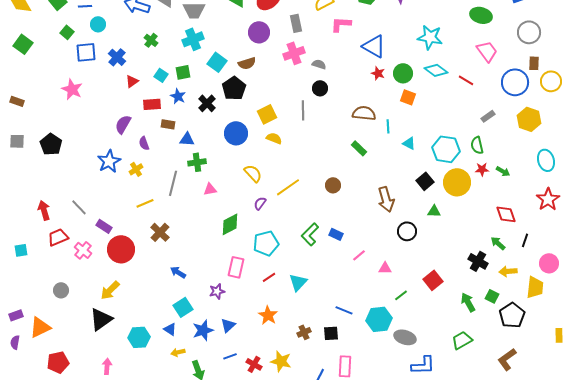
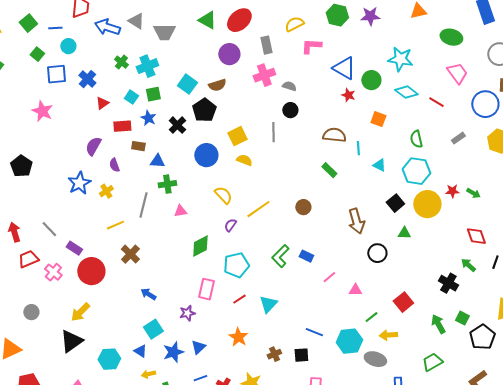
cyan cross: (193, 39) -> (147, 66), moved
green circle: (403, 73) -> (371, 80), moved
green semicircle: (477, 145) -> (416, 139), moved
yellow arrow: (508, 271) -> (388, 335), moved

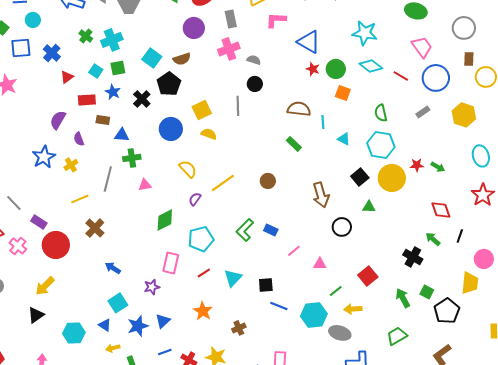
green circle: (371, 80) -> (336, 69), moved
blue circle: (485, 104) -> (436, 78), moved
black triangle: (71, 341) -> (36, 315), size x0.7
black square: (301, 355) -> (266, 285), moved

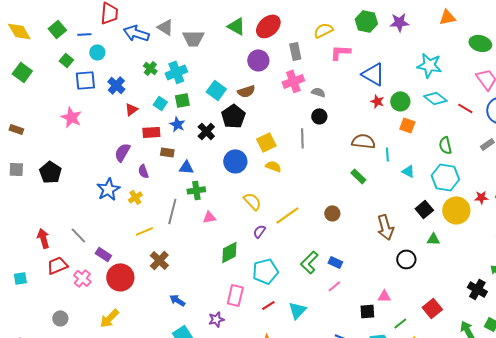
pink line: (294, 251) -> (334, 286), moved
black square: (266, 285) -> (367, 311), moved

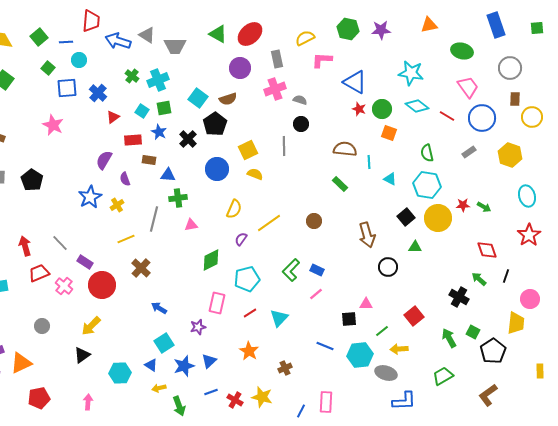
yellow semicircle: (252, 201) -> (234, 209), turned 66

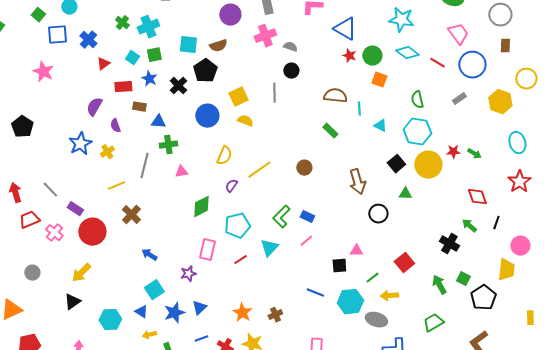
cyan square: (198, 98) -> (188, 45), turned -30
yellow circle: (532, 117) -> (526, 79), moved
cyan triangle: (279, 318) -> (269, 248), moved
orange star: (249, 351) -> (242, 313), moved

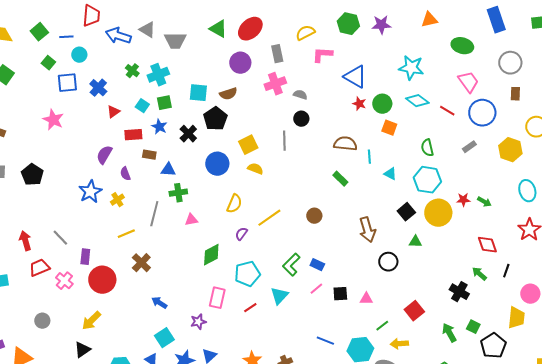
purple rectangle: (75, 209) -> (85, 257), turned 63
black square: (339, 266) -> (340, 294), moved

